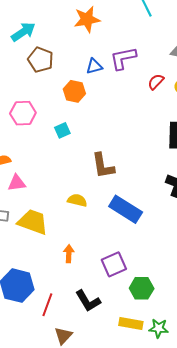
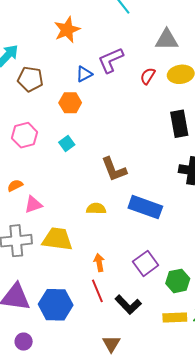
red line: (47, 305) -> (97, 291), moved, turned -30

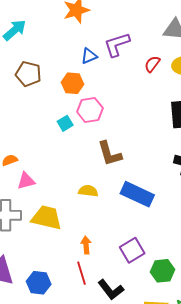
brown pentagon: (30, 79) -> (28, 74), moved
pink hexagon: (25, 135) -> (90, 110), moved
blue hexagon: (56, 305) -> (39, 283), size x0.7

